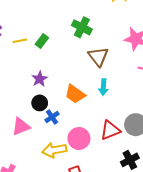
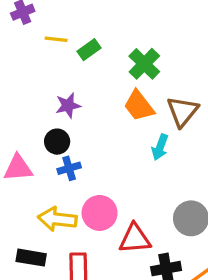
green cross: (82, 27) -> (144, 64), moved
brown triangle: (98, 56) -> (182, 111), moved
orange trapezoid: (75, 94) -> (139, 106), moved
red triangle: (110, 130) -> (135, 239), moved

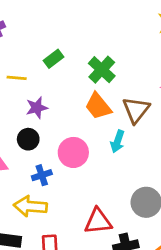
yellow line: (56, 39) -> (17, 78), moved
blue cross: (69, 168) -> (42, 175), moved
pink circle: (100, 213) -> (73, 152), moved

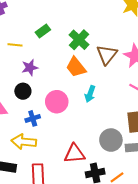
brown triangle: (136, 110) -> (107, 55), moved

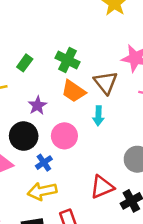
brown triangle: (107, 55) -> (106, 83), moved
purple star: (30, 68) -> (37, 105), moved
black circle: (23, 91) -> (24, 136), size x1.5

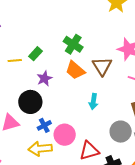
green rectangle: (25, 63) -> (36, 54), moved
cyan arrow: (98, 116) -> (93, 102), moved
pink circle: (64, 136) -> (65, 135), moved

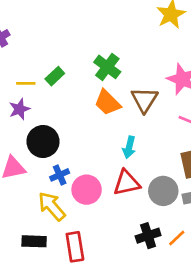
purple star: (44, 78) -> (19, 109), moved
yellow arrow: (40, 149) -> (52, 206), turned 50
red triangle: (89, 151) -> (127, 183), moved

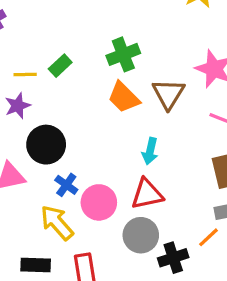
green cross: (107, 67) -> (123, 54), turned 32
blue cross: (60, 175) -> (66, 185), turned -30
gray circle: (163, 191) -> (141, 235), moved
orange line: (177, 238) -> (209, 237), moved

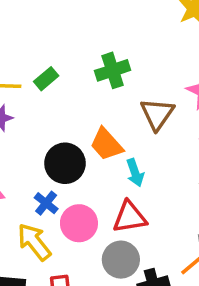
orange trapezoid: (124, 97) -> (106, 144), moved
black circle: (46, 145) -> (65, 163), moved
cyan arrow: (150, 151) -> (135, 173), turned -35

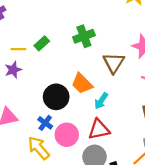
cyan arrow: (135, 173) -> (101, 101), turned 56

